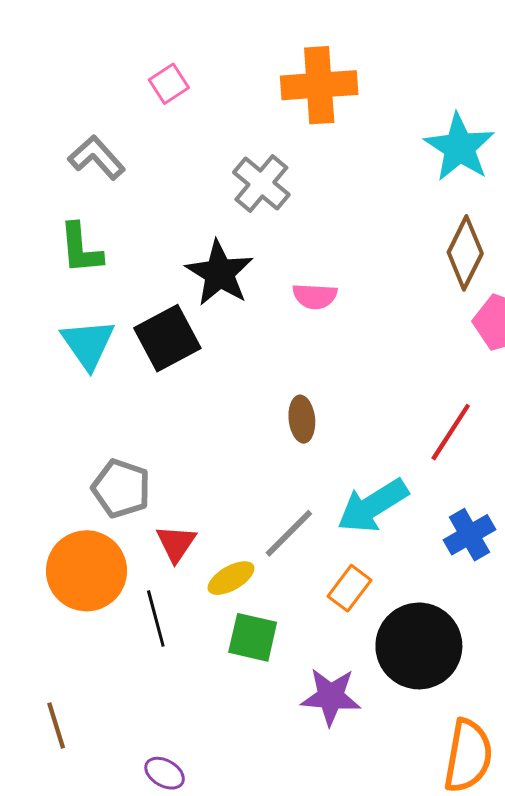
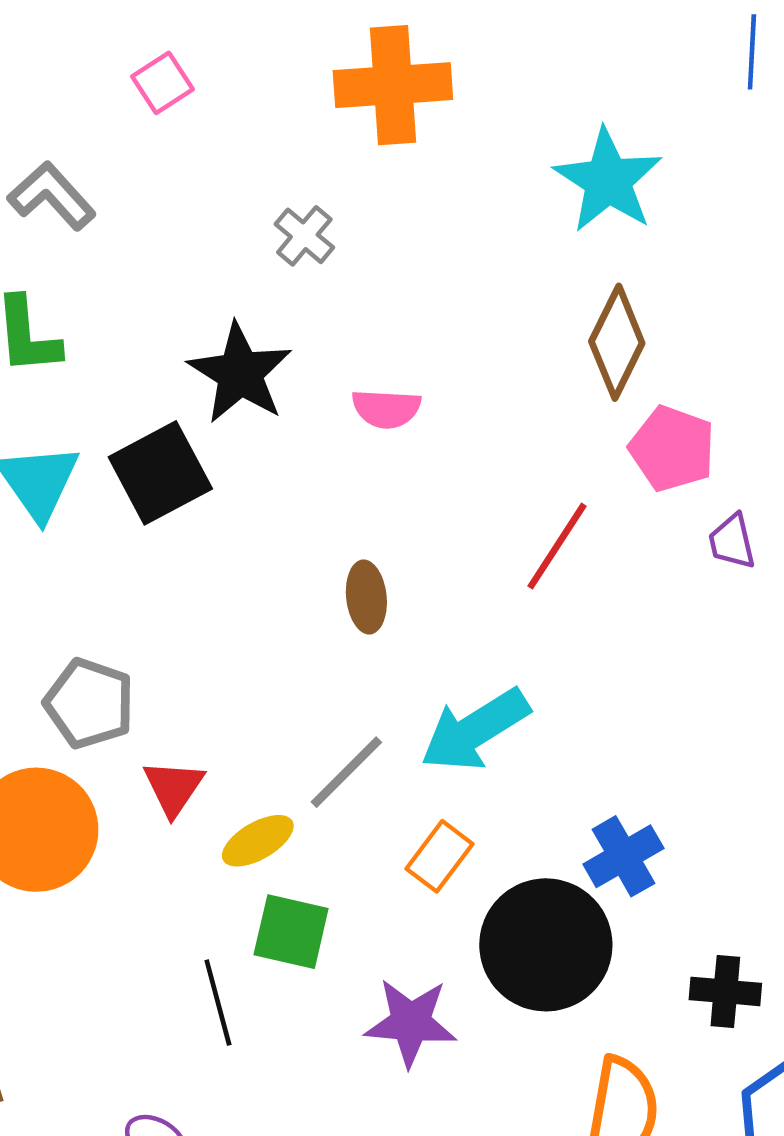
gray cross: (261, 183) -> (304, 236), size x0.7
red line: (451, 432) -> (557, 546), moved
blue cross: (469, 535) -> (623, 856), moved
black line: (156, 619) -> (218, 1003), moved

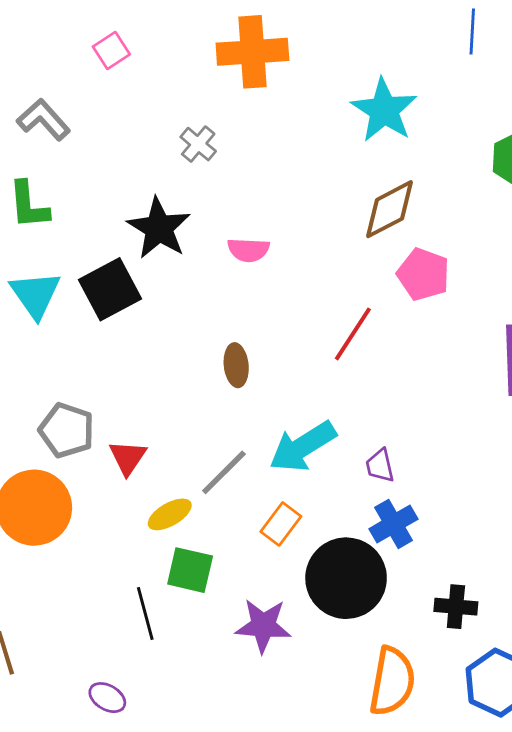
brown diamond: (617, 342) -> (389, 209), turned 36
purple trapezoid: (732, 542) -> (380, 466), moved
red triangle: (174, 788) -> (128, 457), moved

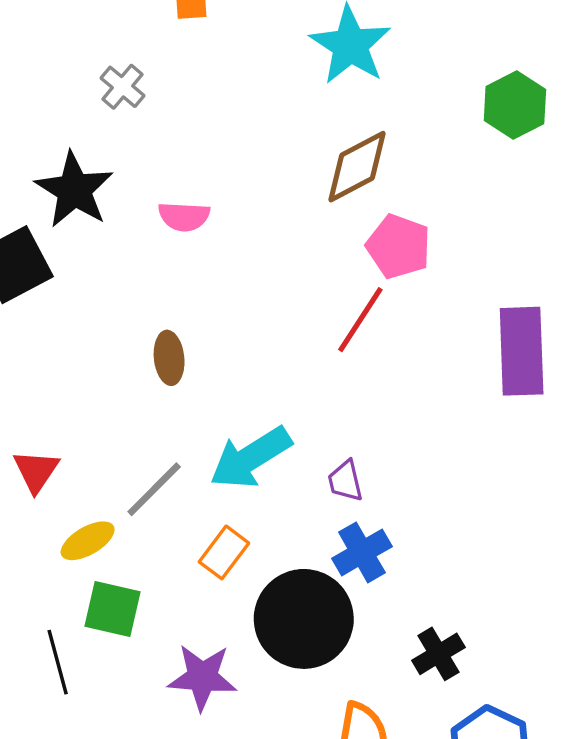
red line: (353, 334) -> (360, 320), moved
black cross: (456, 607) -> (438, 654), turned -36

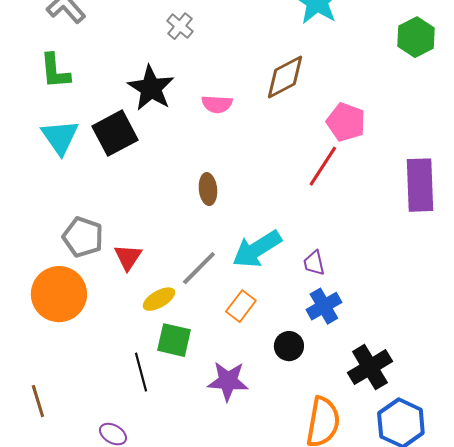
brown diamond: (357, 167) -> (285, 77), moved
black circle: (304, 619) -> (289, 346), size x0.5
black cross: (438, 654) -> (370, 367), size x1.4

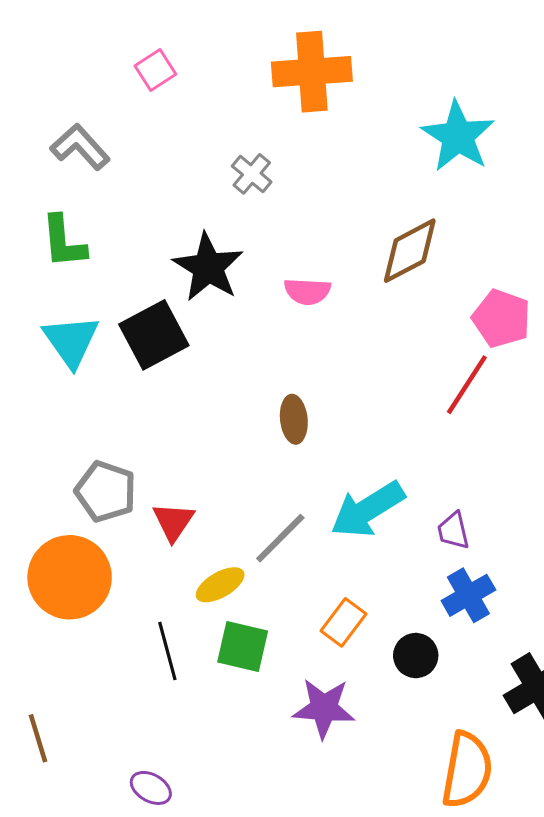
orange rectangle: (241, 306) -> (343, 622), moved
black line: (141, 372) -> (167, 651), moved

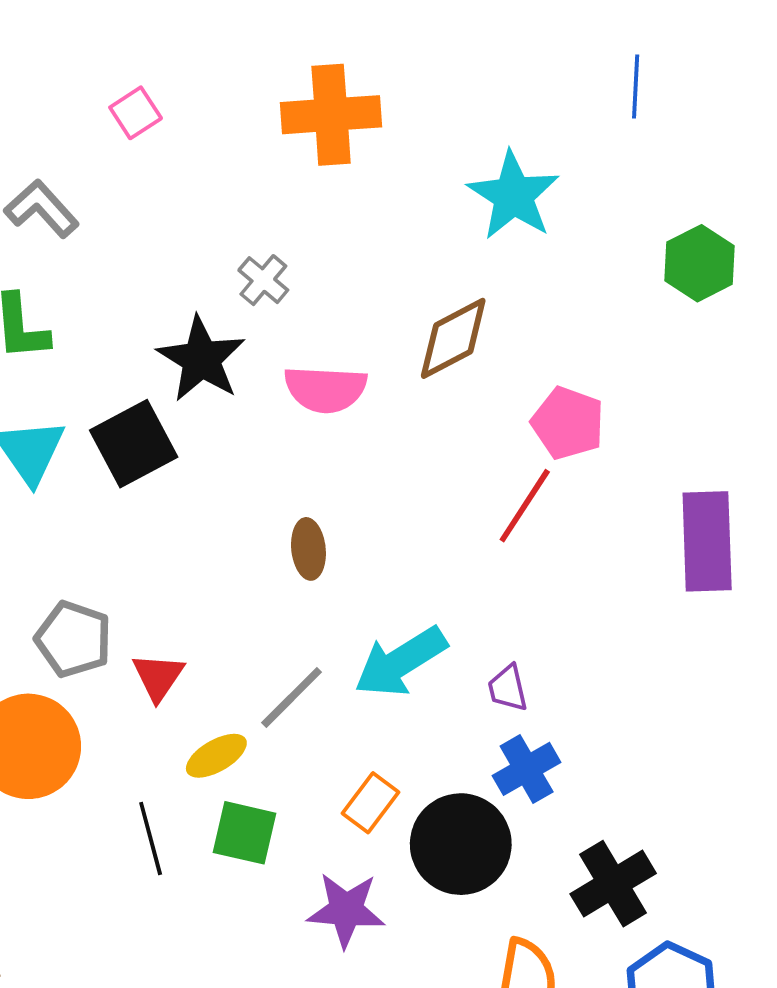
gray cross: (252, 174) -> (263, 280), moved
pink semicircle: (307, 291) -> (325, 389), size x1.4
black circle: (416, 656) -> (461, 844), size x1.8

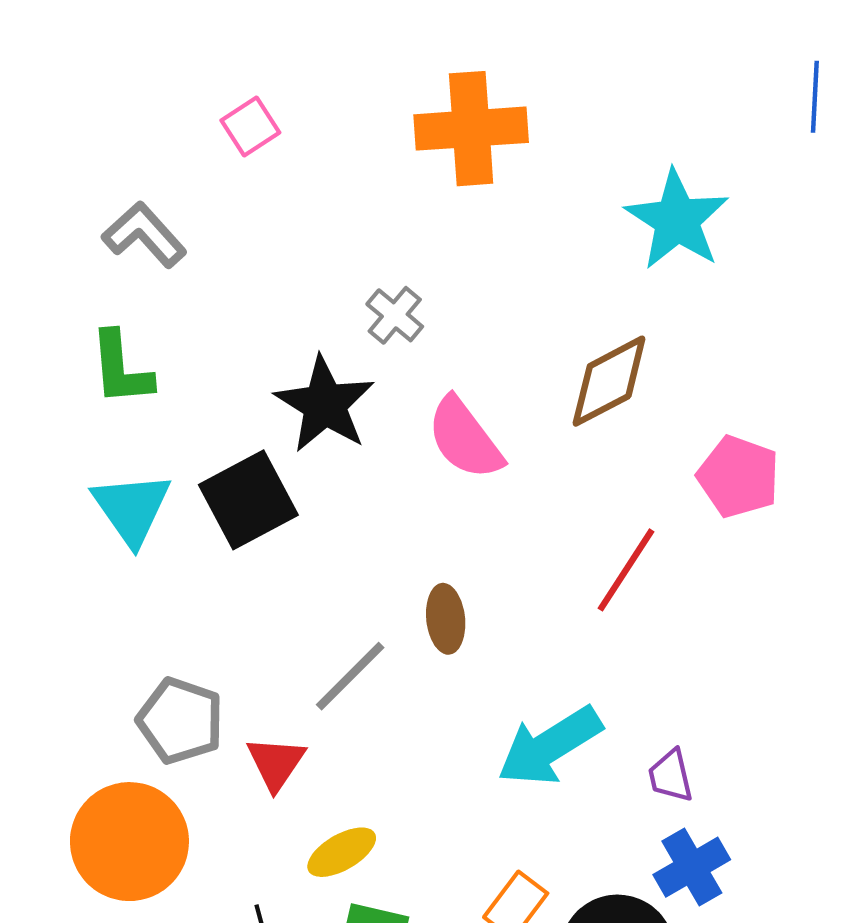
pink semicircle: (325, 389) -> (465, 438), turned 50
red line: (525, 506) -> (626, 570), moved
gray line: (292, 697) -> (350, 676), moved

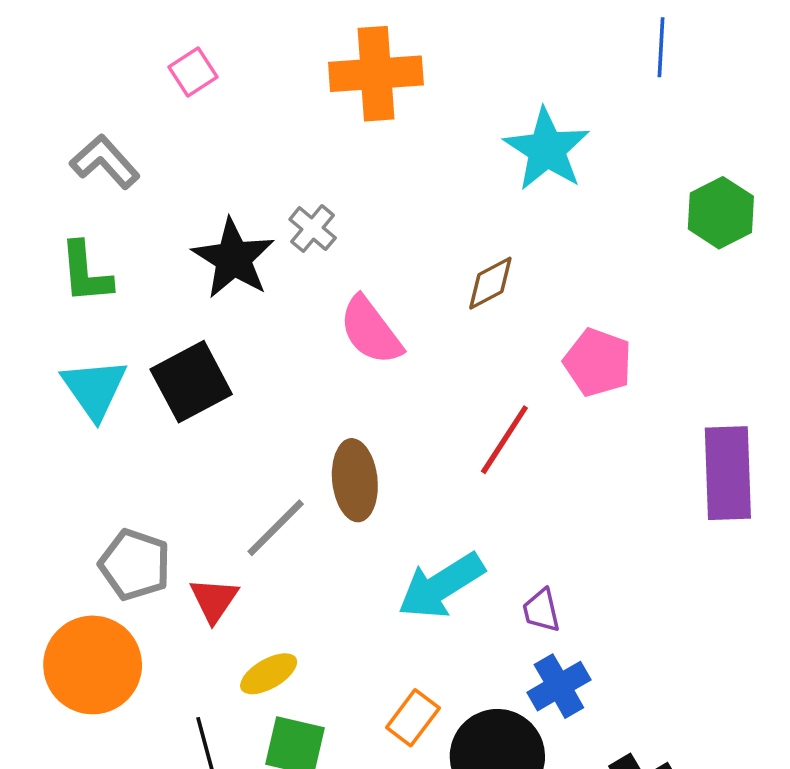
brown diamond: (609, 381) -> (490, 283), size x0.7
black star: (325, 404) -> (233, 258), moved
brown ellipse: (446, 619) -> (355, 480), size x1.4

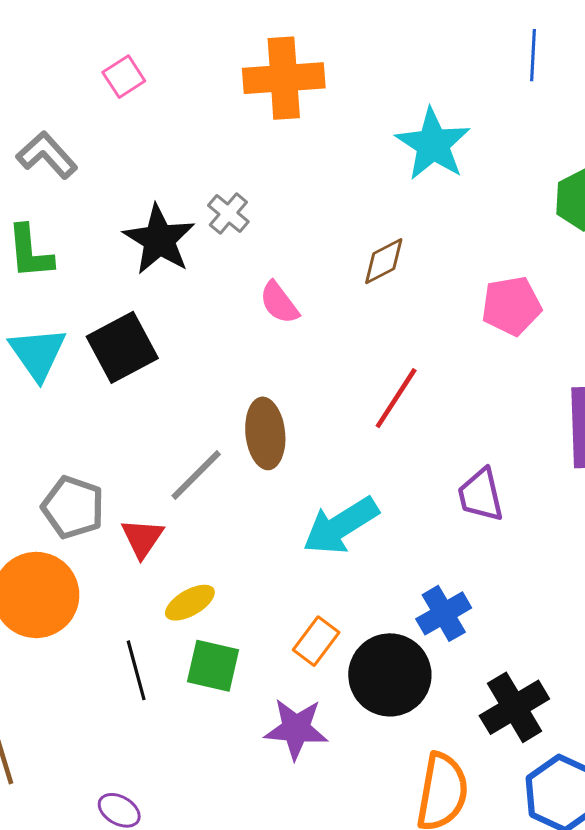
pink semicircle: (371, 331) -> (279, 303), size x0.7
pink pentagon: (598, 362) -> (511, 306), moved, turned -30
purple trapezoid: (541, 610) -> (481, 495), moved, size x1.4

